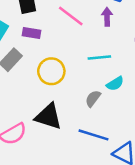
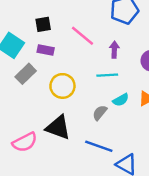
purple arrow: (107, 17) -> (114, 50), moved

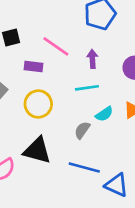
purple rectangle: (46, 50) -> (34, 67), moved

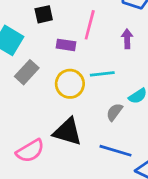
pink line: (56, 46) -> (90, 25), turned 68
cyan line: (87, 88) -> (102, 74), moved

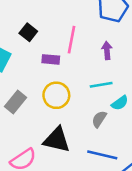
black square: (44, 14) -> (28, 32), turned -36
gray rectangle: (27, 72) -> (15, 102), moved
cyan line: (102, 74) -> (101, 85), moved

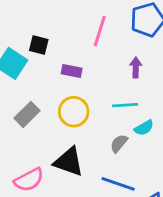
black square: (28, 32) -> (39, 45), moved, turned -30
pink line: (72, 40) -> (100, 31), moved

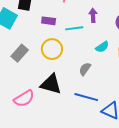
cyan line: (125, 105) -> (74, 28), moved
cyan semicircle: (144, 128) -> (102, 47), moved

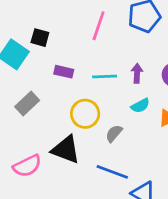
purple arrow: (93, 15) -> (137, 73), moved
purple rectangle: (49, 21) -> (64, 72), moved
yellow circle: (52, 49) -> (85, 114), moved

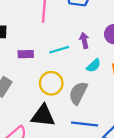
gray semicircle: (114, 133) -> (78, 93), size x1.5

